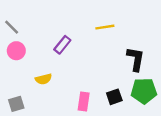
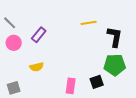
purple rectangle: (62, 45) -> (39, 35), moved
black L-shape: (136, 59) -> (115, 37), moved
green pentagon: (144, 91) -> (115, 65), moved

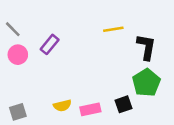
green pentagon: (115, 65) -> (146, 83), turned -30
yellow semicircle: (37, 67) -> (62, 106), moved
pink rectangle: (71, 86) -> (90, 109), turned 70

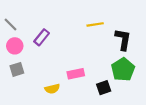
pink rectangle: (90, 109) -> (76, 74), moved
gray square: (18, 112) -> (17, 69), moved

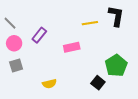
black L-shape: (123, 39) -> (116, 16), moved
pink rectangle: (76, 74) -> (72, 47), moved
black square: (104, 88) -> (98, 83), turned -32

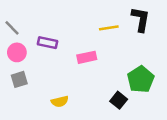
purple rectangle: (39, 35) -> (48, 43), turned 63

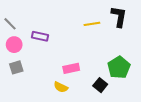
pink rectangle: (87, 57) -> (71, 68), moved
yellow semicircle: (60, 101) -> (61, 87), moved, turned 40

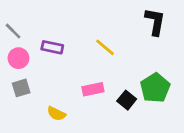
yellow line: (92, 24) -> (105, 47), moved, turned 49
black square: (100, 85) -> (127, 100), moved
yellow semicircle: (61, 87) -> (56, 114), moved

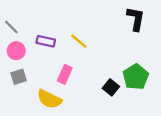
yellow line: (105, 47) -> (79, 41), moved
pink rectangle: (93, 89) -> (65, 74), moved, turned -54
yellow semicircle: (56, 114) -> (49, 99), size x1.5

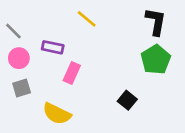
yellow line: (79, 41) -> (87, 19), moved
pink rectangle: (65, 74) -> (72, 73), moved
green pentagon: (136, 77) -> (156, 59), moved

